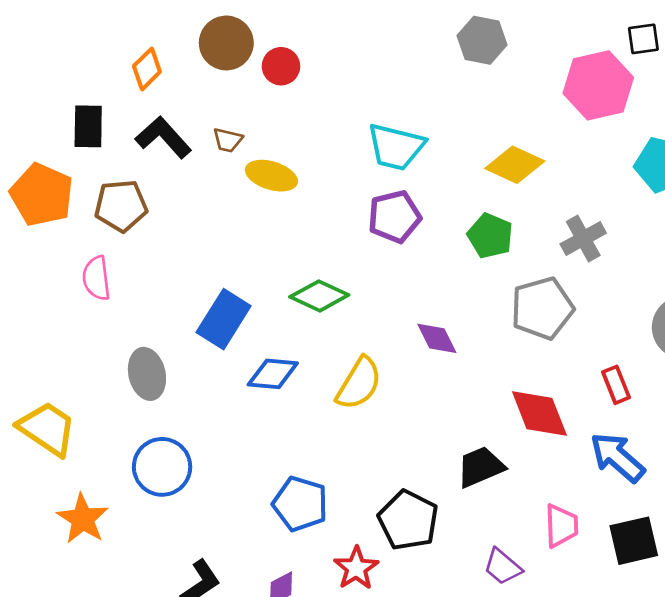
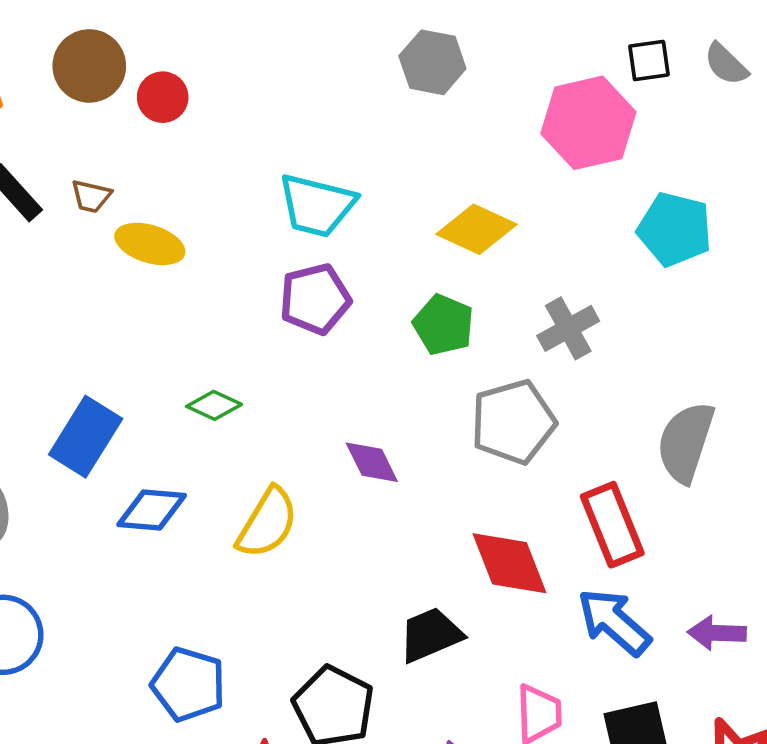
green diamond: (319, 296) -> (214, 405), size x0.7
red rectangle: (616, 385) -> (612, 525), size x1.6

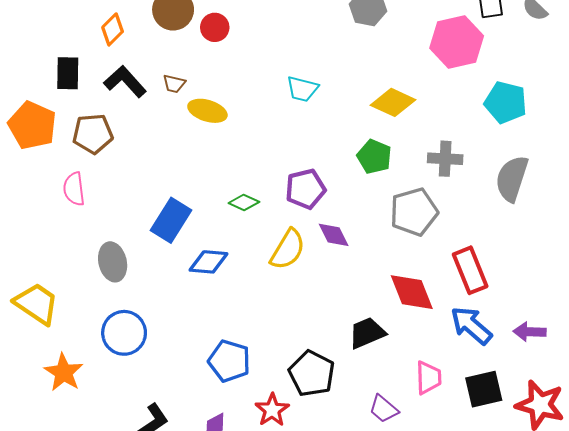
cyan trapezoid: (317, 205) -> (302, 89), size x0.7
purple pentagon: (315, 299) -> (305, 189), moved
gray cross: (568, 328) -> (445, 159), turned 32
gray semicircle: (686, 442) -> (512, 179), moved
yellow semicircle: (267, 523) -> (288, 249), moved

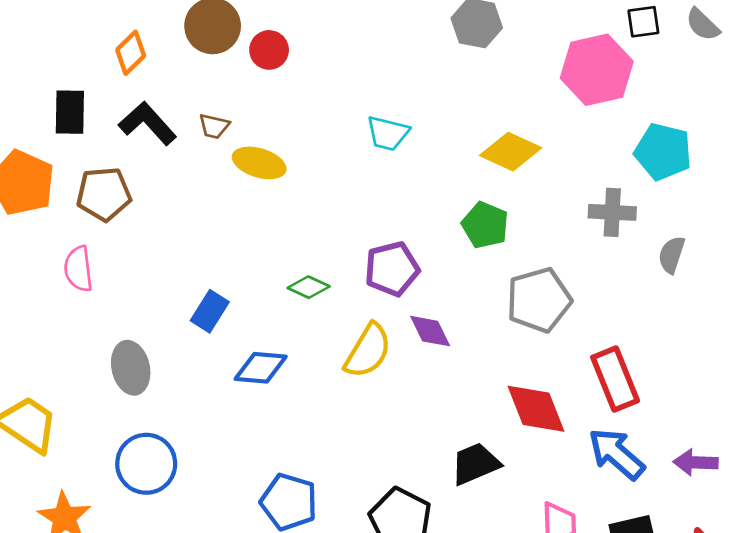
gray cross: (445, 159) -> (612, 212), moved
gray semicircle: (512, 179) -> (672, 255), size x0.6
blue rectangle: (171, 220) -> (210, 311), size x0.7

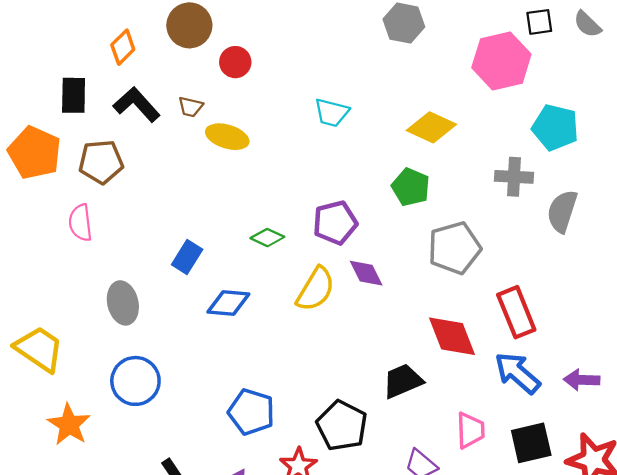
red circle: (269, 50) -> (235, 62), moved
gray semicircle: (672, 255) -> (562, 211), size x1.4

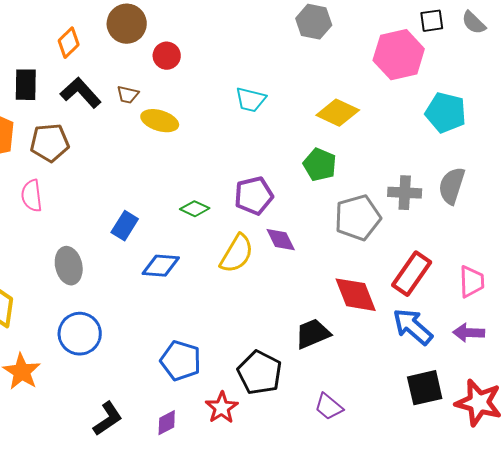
gray cross: (514, 177) -> (405, 193), moved
red rectangle: (516, 312) -> (412, 274), turned 57
pink trapezoid: (470, 430) -> (472, 282), moved

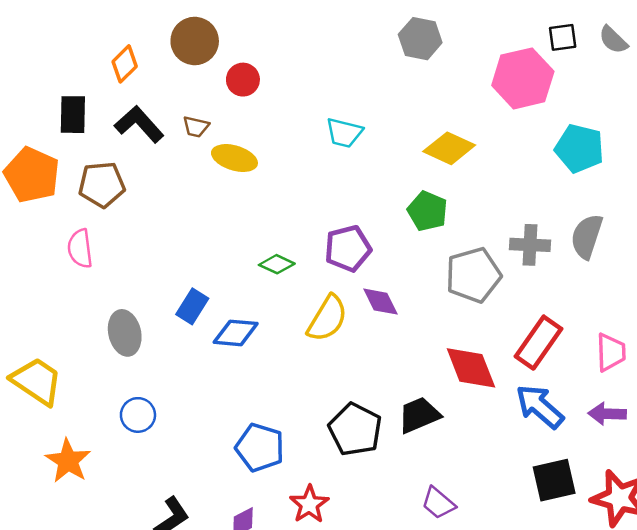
blue rectangle: (125, 226) -> (192, 306), moved
blue circle: (80, 334) -> (138, 415), size x0.7
black pentagon: (260, 373) -> (355, 429), moved

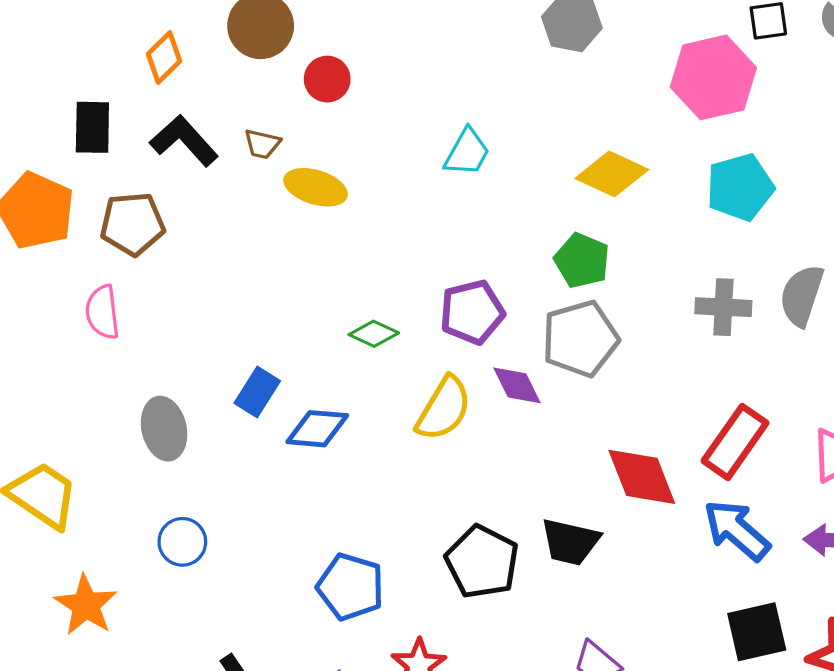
cyan trapezoid: (344, 133) -> (467, 152), turned -75
cyan pentagon: (579, 148) -> (740, 187), moved, turned -30
gray pentagon: (473, 275) -> (580, 339), moved
black trapezoid: (419, 415) -> (570, 542), turned -144

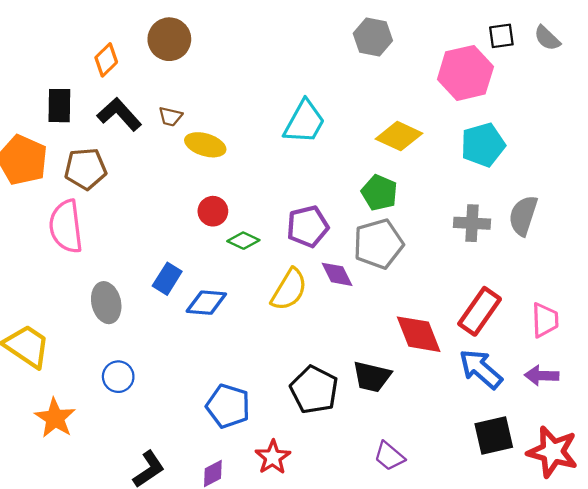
red circle: (327, 79) -> (213, 211), moved
cyan trapezoid: (467, 152) -> (304, 122), size x1.4
pink semicircle: (102, 312) -> (66, 226), size x1.5

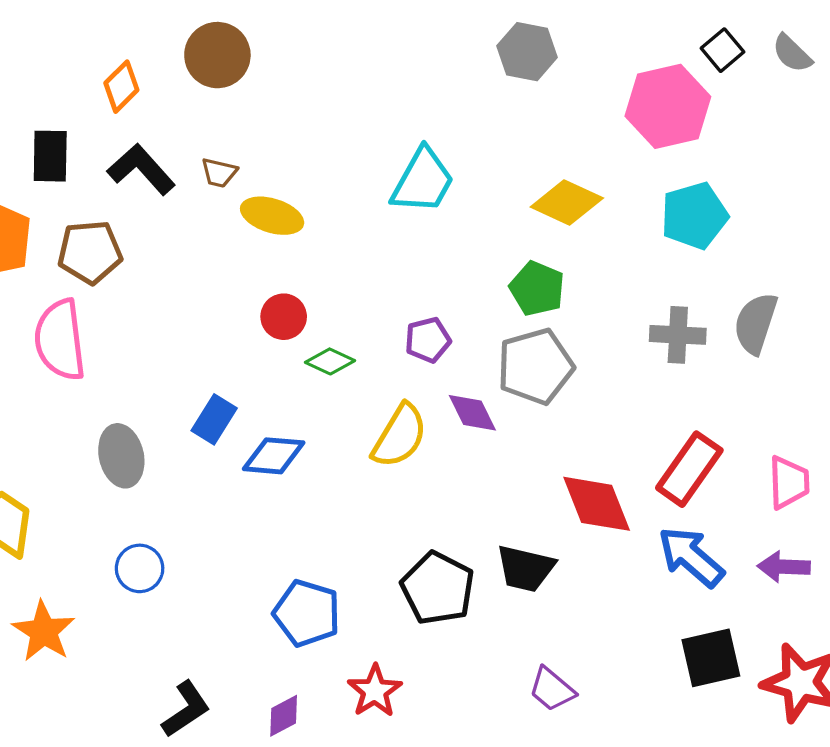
black square: (501, 36) -> (722, 50), turned -32
purple pentagon: (308, 226) -> (428, 340), size x0.7

